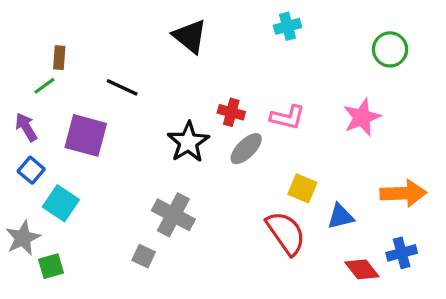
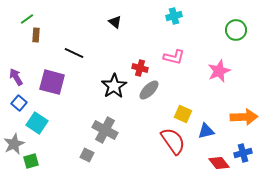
black triangle: (190, 36) -> (115, 22), size x0.6
green line: (44, 86) -> (27, 19), moved
pink L-shape: (287, 117) -> (174, 57), moved

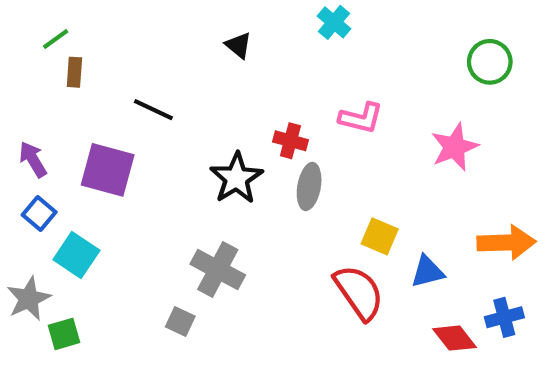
cyan cross: (174, 16) -> (334, 22), moved, turned -35
gray ellipse: (149, 90) -> (309, 186), turned -35

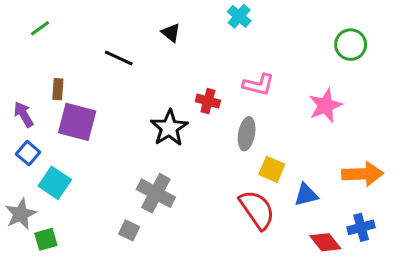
brown rectangle: (74, 72) -> (58, 89), moved
black line: (153, 110) -> (119, 58), moved
gray ellipse: (309, 186) -> (247, 134), moved

